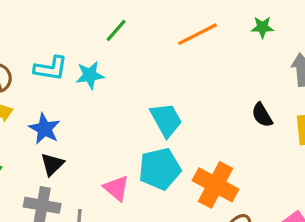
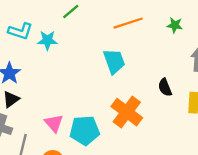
cyan trapezoid: (166, 120) -> (114, 61), moved
cyan pentagon: (160, 169) -> (85, 130), moved
orange cross: (216, 185) -> (127, 112), moved

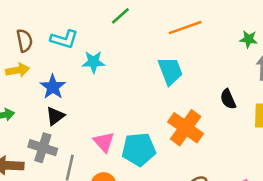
green star: (175, 25) -> (249, 39), moved
cyan star: (47, 40) -> (93, 62), moved

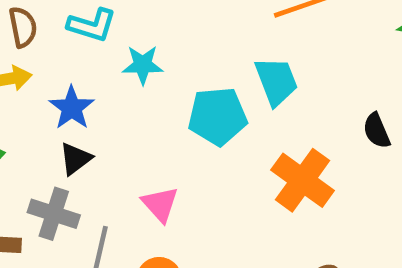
cyan pentagon: (139, 149) -> (218, 116), moved

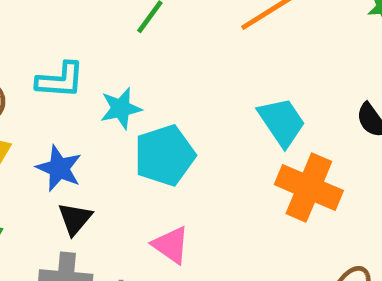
cyan trapezoid: (276, 81) -> (282, 122), moved
cyan pentagon: (218, 116) -> (165, 155), moved

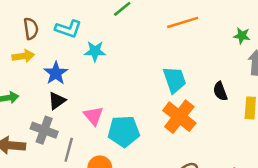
cyan pentagon: (165, 155) -> (124, 131), moved
pink triangle: (171, 245) -> (93, 116), moved

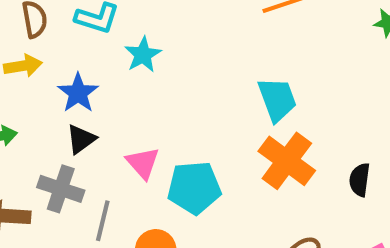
cyan star: (95, 51) -> (143, 55), turned -30
black semicircle: (220, 91) -> (360, 180), moved, turned 30

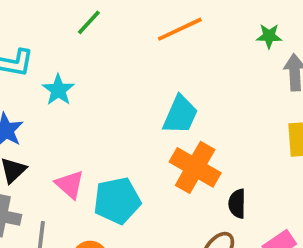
cyan trapezoid: (277, 99) -> (180, 115), turned 51
black semicircle: (360, 180) -> (237, 204), moved

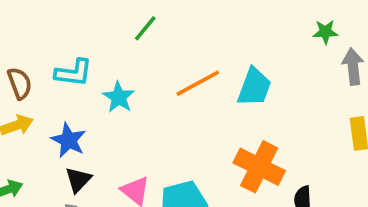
orange line: (180, 29) -> (198, 83), moved
cyan trapezoid: (180, 115) -> (254, 87), moved

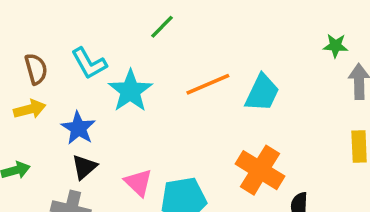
cyan L-shape: (74, 73) -> (89, 63), turned 48
cyan star: (119, 97) -> (130, 91), size x1.4

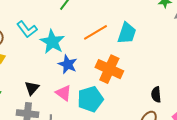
blue star: (78, 128) -> (68, 64), moved
orange cross: (260, 170) -> (109, 69), moved

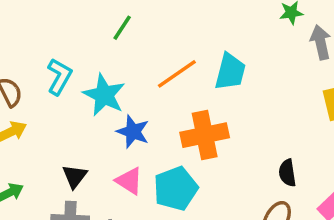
cyan L-shape: (27, 29) -> (59, 77), turned -110
orange cross: (109, 69) -> (205, 135), turned -32

